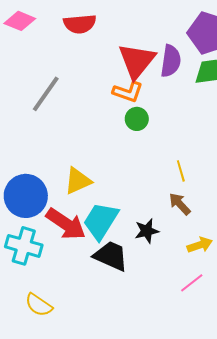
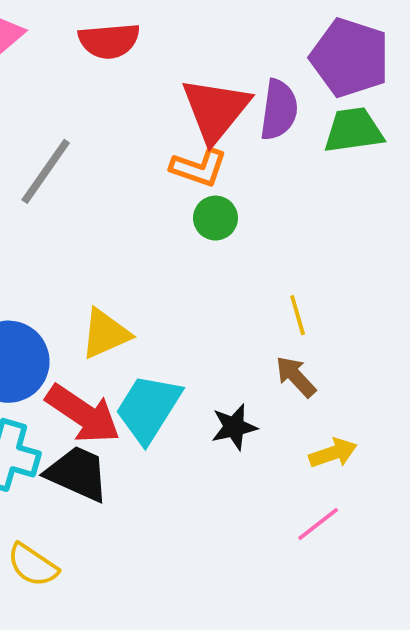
black trapezoid: (111, 256) -> (77, 474), moved

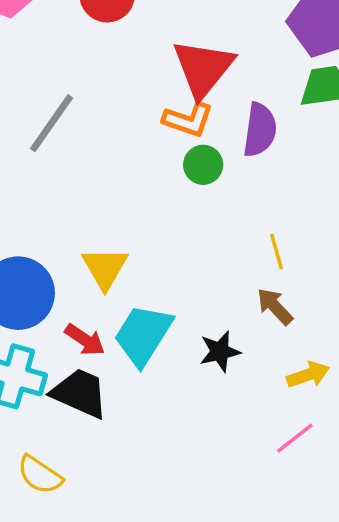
purple semicircle: (279, 110) -> (260, 130), moved
yellow triangle: (105, 334) -> (105, 268), turned -36
red arrow: (83, 414) -> (85, 340), size x0.6

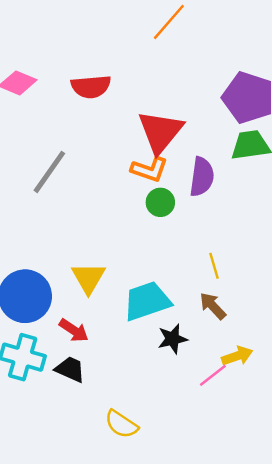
cyan trapezoid: (143, 335) -> (147, 301), moved, turned 39
black trapezoid: (80, 393) -> (70, 369), size x0.7
pink line: (295, 438) -> (213, 375), moved
yellow semicircle: (40, 475) -> (121, 424), moved

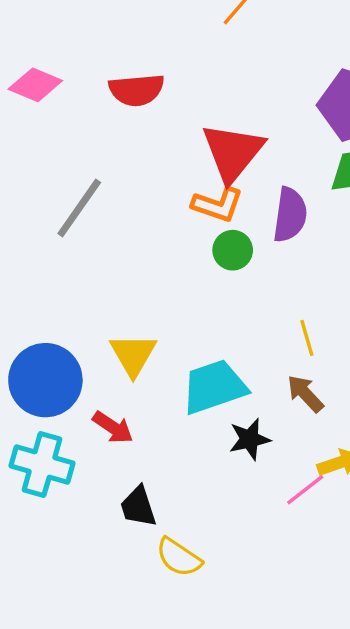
black trapezoid: (70, 369) -> (138, 507), moved, turned -132

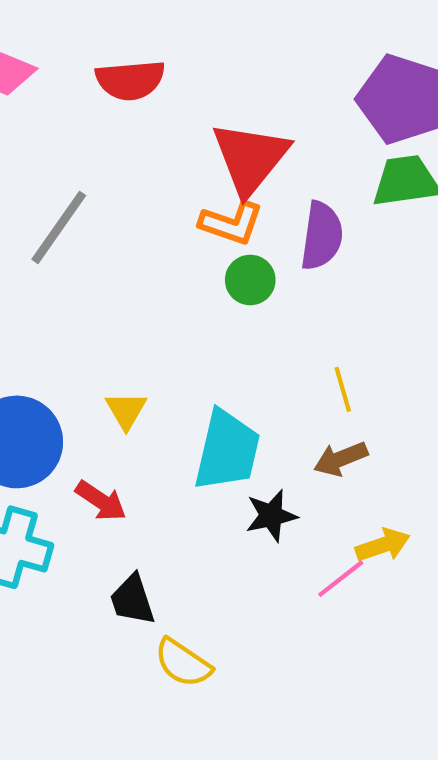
yellow triangle: (133, 355) -> (126, 410), size x0.7
cyan trapezoid: (214, 387) -> (227, 450), turned 122
brown arrow: (305, 394) -> (341, 459), turned -69

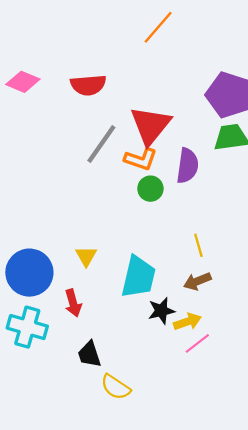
gray line: (59, 227) -> (101, 144), moved
red arrow: (101, 501) -> (73, 303), turned 40
yellow arrow: (383, 545) -> (188, 322), moved

